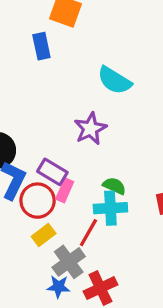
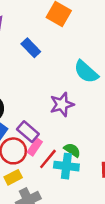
blue rectangle: (41, 46) -> (31, 48), moved, turned -42
red line: (88, 233) -> (48, 159), moved

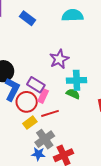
cyan semicircle: (86, 72) -> (73, 15), moved, turned 145
red line: (48, 159) -> (50, 113), moved, turned 42
cyan cross: (66, 166) -> (77, 80), moved

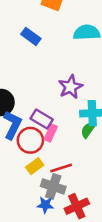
green semicircle: (73, 94) -> (88, 130), turned -80
red line: (50, 113) -> (61, 168), moved
gray cross: (45, 139) -> (53, 186), turned -36

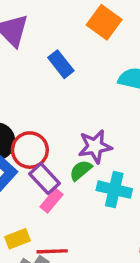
green semicircle: (88, 130) -> (81, 170), moved
red circle: (30, 140) -> (30, 150), moved

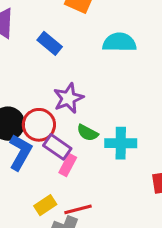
purple star: (95, 146) -> (68, 98), moved
green semicircle: (81, 170) -> (88, 133), turned -100

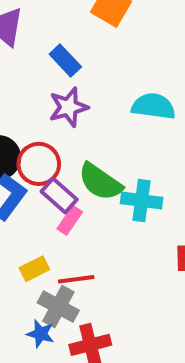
cyan semicircle: (119, 42) -> (153, 106), moved
purple star: (68, 98) -> (69, 107), moved
green semicircle: (88, 133) -> (100, 182), size x1.6

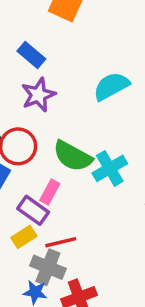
cyan semicircle: (153, 106) -> (111, 86), turned -30
purple rectangle: (59, 195) -> (33, 210), moved
cyan cross: (142, 201) -> (110, 168), turned -32

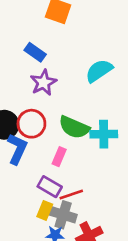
cyan cross: (110, 168) -> (104, 134), turned 35
purple rectangle: (33, 210) -> (50, 187), moved
yellow rectangle: (24, 237) -> (45, 210), moved, turned -30

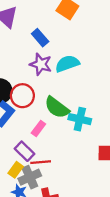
cyan semicircle: (99, 71) -> (67, 64), moved
purple star: (43, 83) -> (41, 64), turned 30
gray cross: (63, 215) -> (30, 177), turned 35

